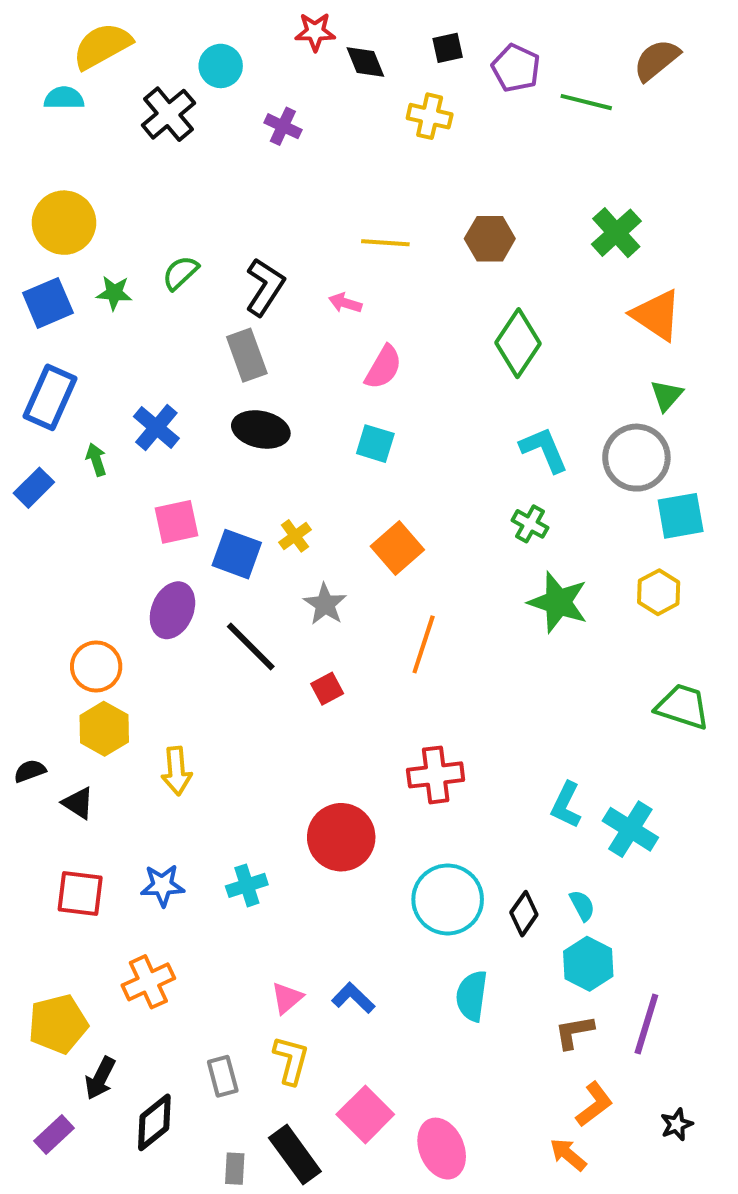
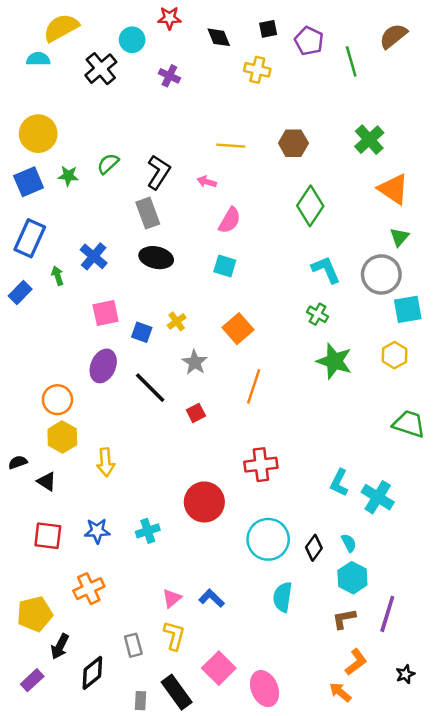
red star: (315, 32) -> (169, 18), moved
green line: (586, 102) -> (351, 61), turned 60
blue square: (237, 554) -> (142, 332), size x0.7

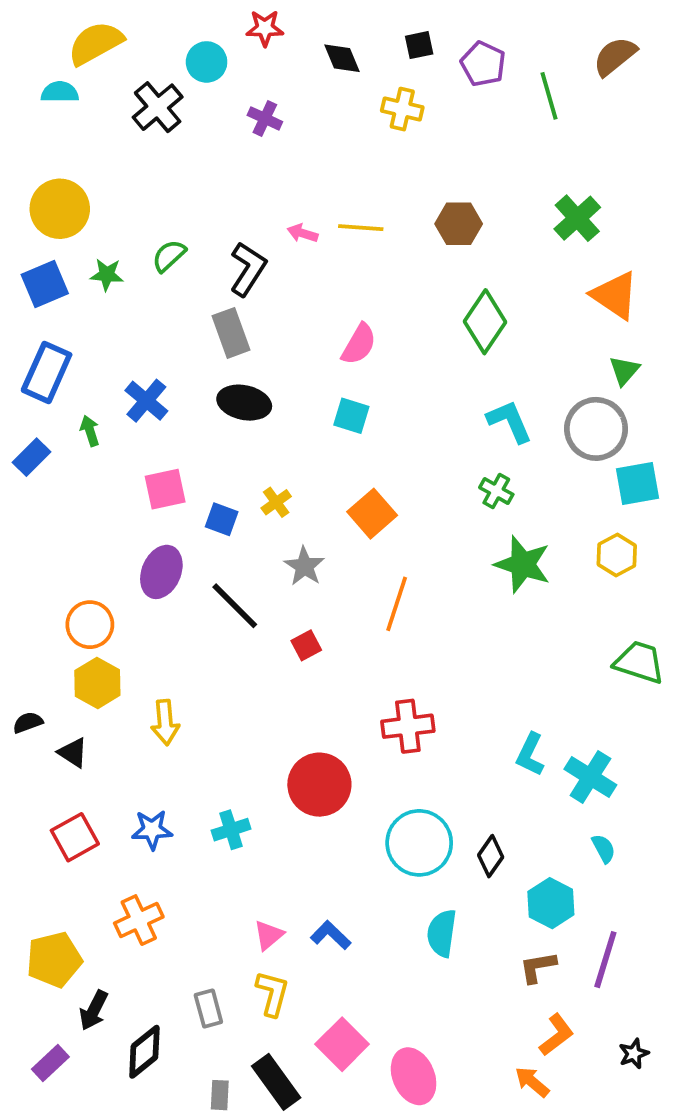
pink arrow: (207, 182) -> (303, 233), moved
red square: (48, 536) -> (75, 837), turned -36
cyan semicircle: (349, 543) -> (604, 849), moved

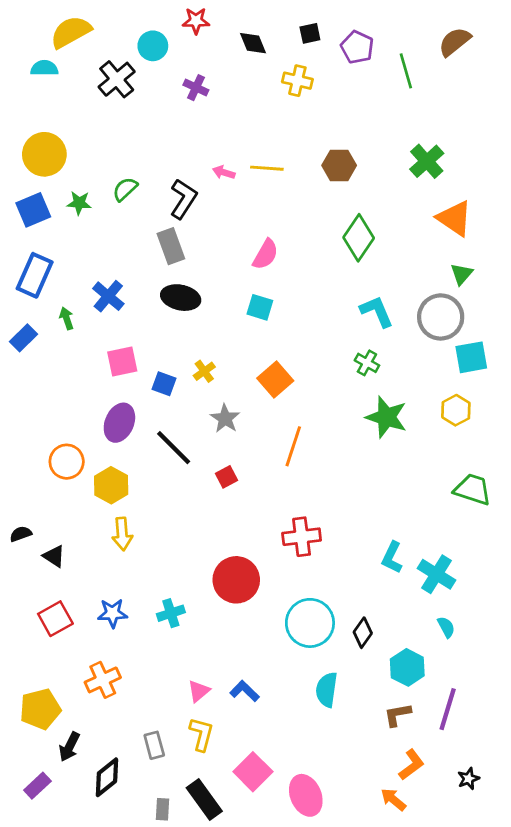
yellow hexagon: (97, 683) -> (111, 485), moved

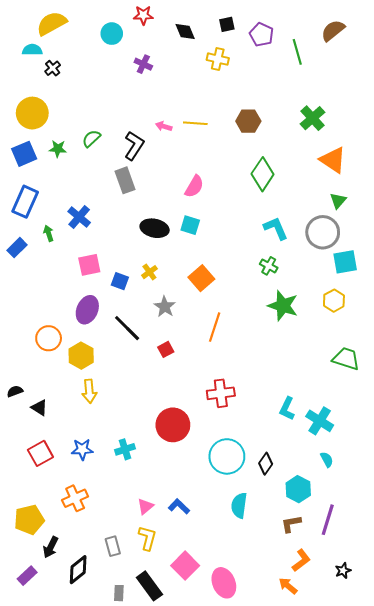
black cross: (117, 79) -> (53, 68), moved, size x0.6
black ellipse: (181, 298) -> (155, 228), moved

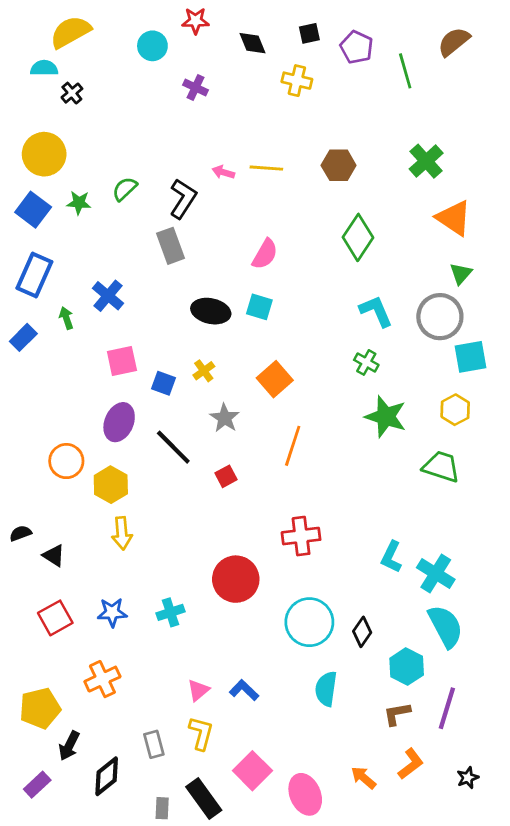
blue square: (24, 154) -> (33, 210), turned -30
green trapezoid: (346, 359) -> (441, 467), moved
cyan semicircle: (327, 460) -> (445, 626), size x2.0
orange arrow: (288, 586) -> (364, 778), moved

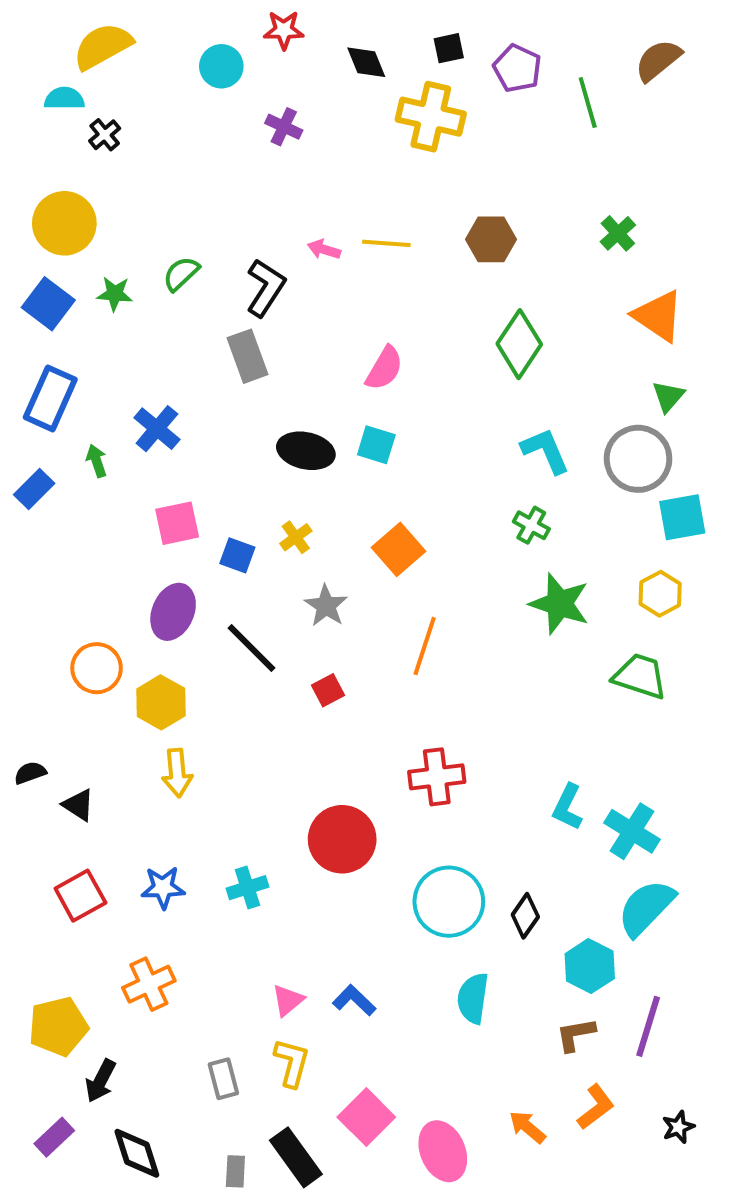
yellow cross: (297, 81) -> (431, 117), size x1.5
green cross: (426, 161) -> (618, 233), size x0.7
cyan semicircle: (445, 626) -> (646, 908), turned -108
black diamond: (107, 776) -> (137, 1153), moved, turned -69

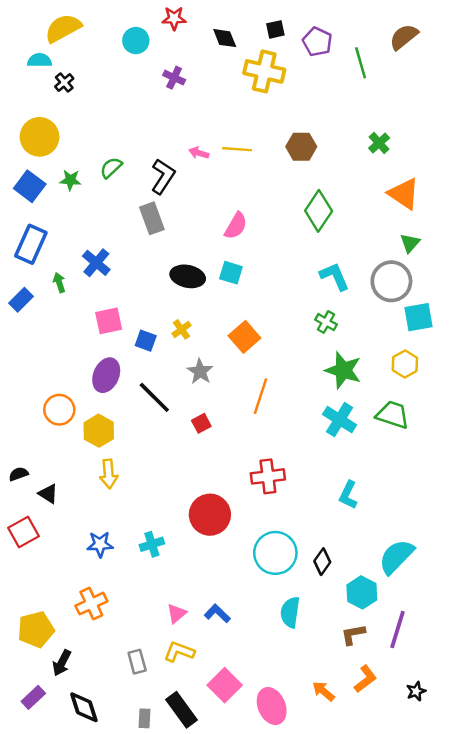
cyan cross: (632, 831) -> (340, 420), moved
red square: (80, 896) -> (23, 532), moved
yellow L-shape: (292, 1063) -> (179, 652), turned -84

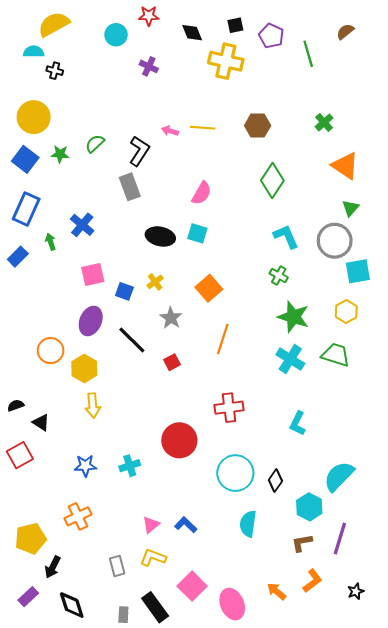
brown semicircle: (404, 37) -> (345, 32), size x0.7
black cross: (64, 83) -> (55, 71), turned -35

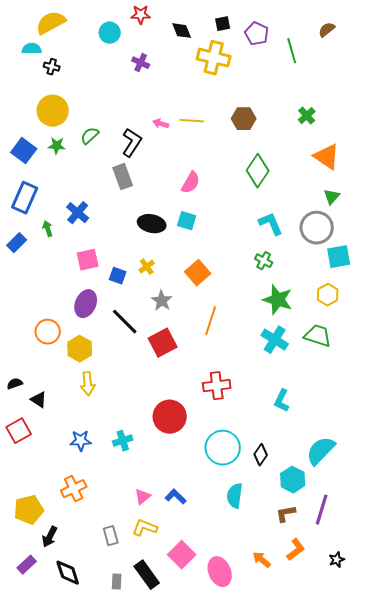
yellow circle: (34, 117) -> (53, 111), moved
red square: (172, 362) -> (163, 343), size x1.8

